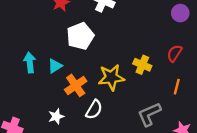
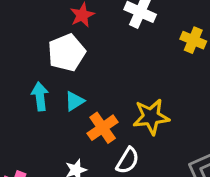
white pentagon: (80, 36) -> (67, 53), moved
yellow cross: (142, 65) -> (193, 40), moved

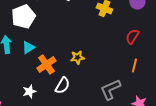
yellow star: (151, 117) -> (77, 57), size x0.6

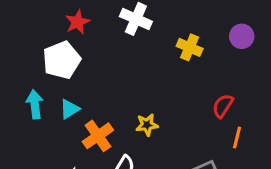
red semicircle: (132, 36) -> (223, 106), moved

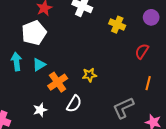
red semicircle: (223, 106) -> (142, 51), moved

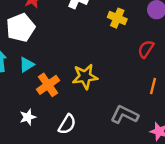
yellow star: (89, 75) -> (85, 77), size x1.5
white semicircle: (74, 104) -> (67, 124), moved
gray L-shape: (123, 108) -> (124, 115), turned 50

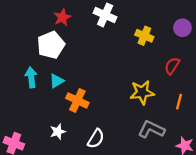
yellow star: (85, 77) -> (142, 92), moved
orange cross: (48, 85) -> (77, 100), turned -30

